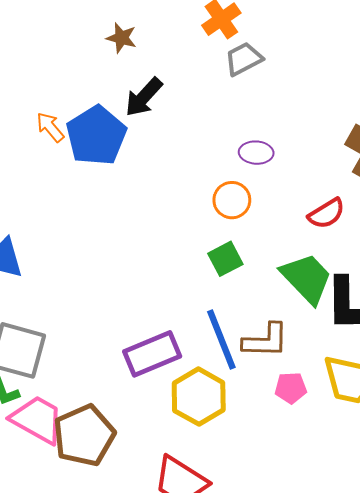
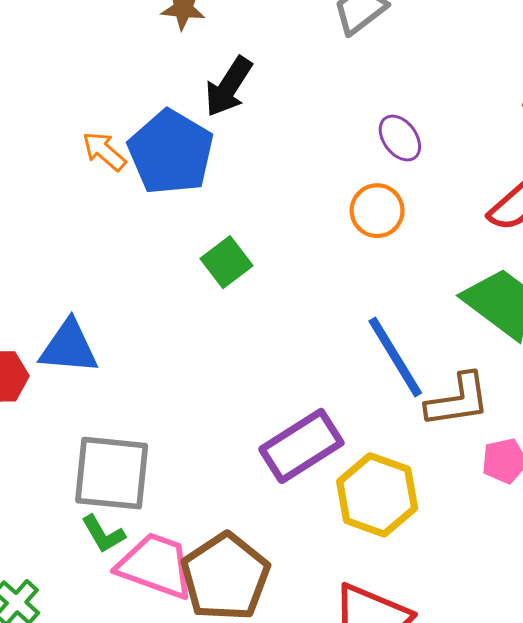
purple ellipse: (256, 153) -> (400, 138), turned 60
green square: (225, 259) -> (227, 262), moved
blue line: (221, 339) -> (395, 357), moved

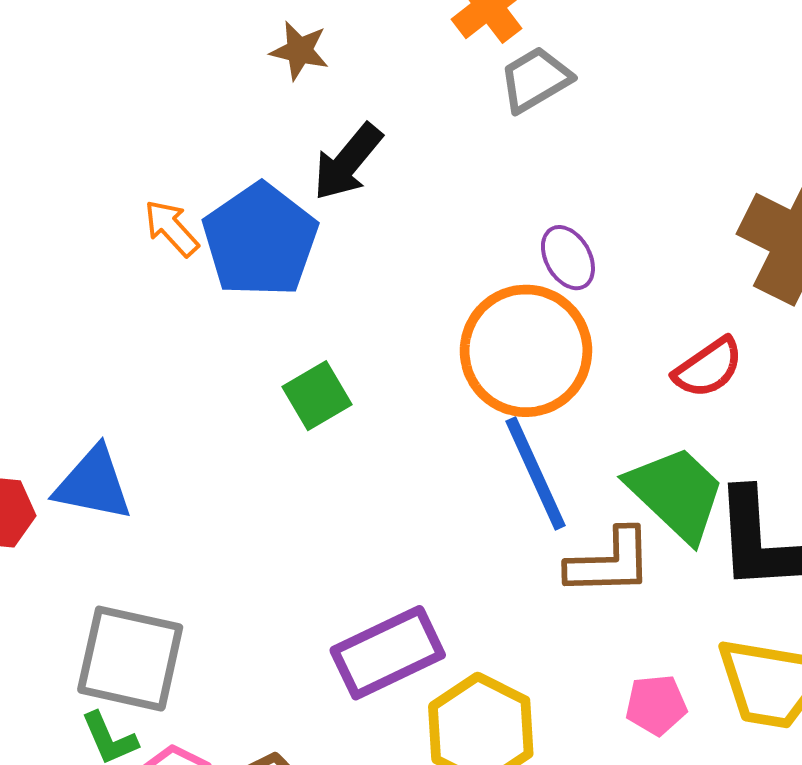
orange circle: (377, 211) -> (526, 351), size x1.8
blue line: (395, 357) -> (536, 473), moved
brown L-shape: (458, 400) -> (610, 562), moved

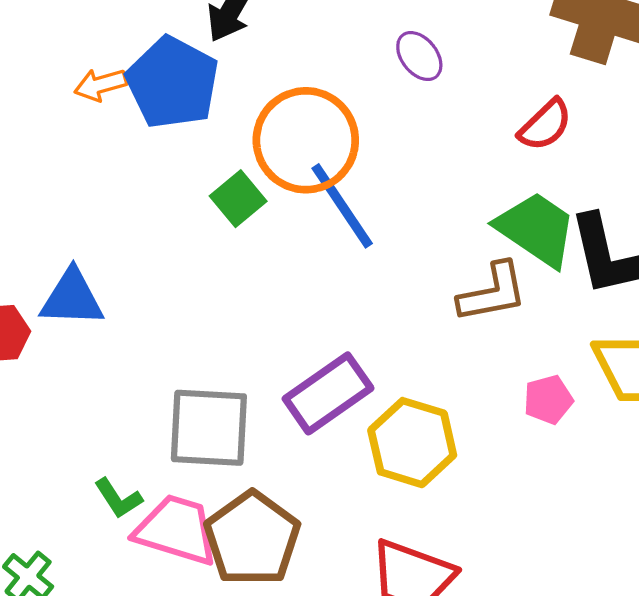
orange arrow: (171, 228) -> (100, 85), turned -54
orange circle: (526, 351) -> (306, 140), moved
blue line: (536, 473) -> (342, 206), moved
gray square: (130, 659) -> (209, 428), moved

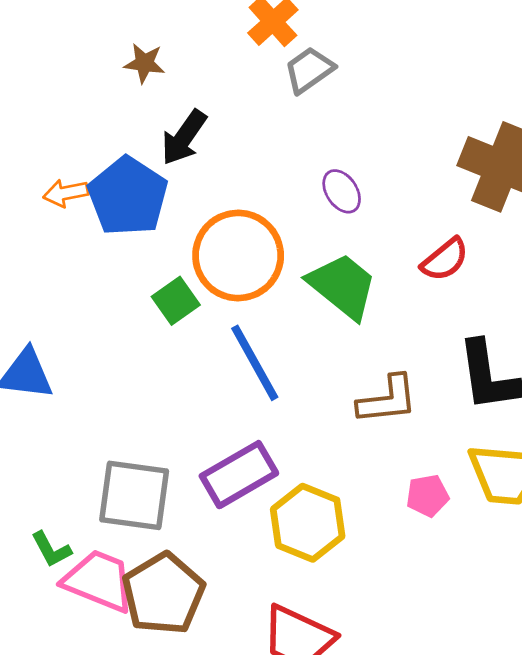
blue line: (342, 206) -> (255, 363), moved
green trapezoid: (536, 229) -> (343, 286), moved

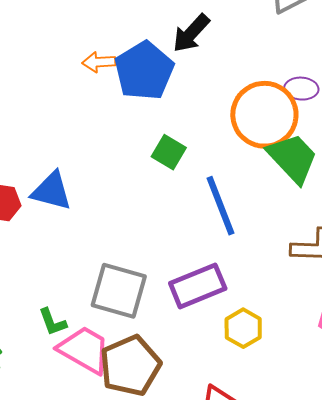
purple ellipse: (342, 191) -> (301, 89), turned -60
orange circle: (238, 255) -> (264, 115), moved
green square: (176, 301) -> (169, 152), turned -32
yellow hexagon: (308, 523) -> (243, 328), size x0.7

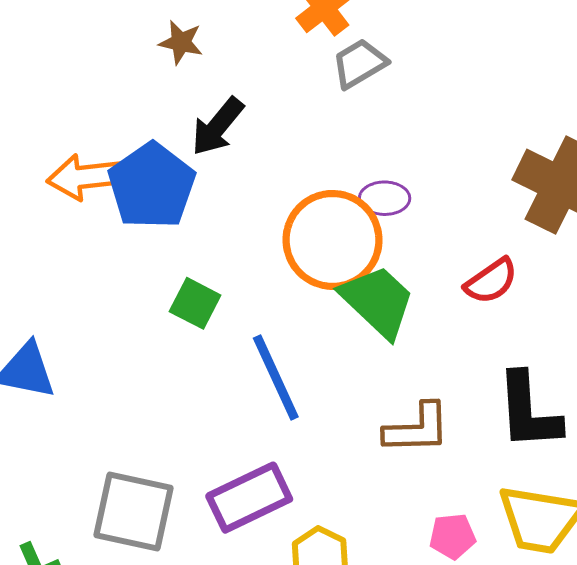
orange arrow: (99, 62) -> (84, 177), size x1.5

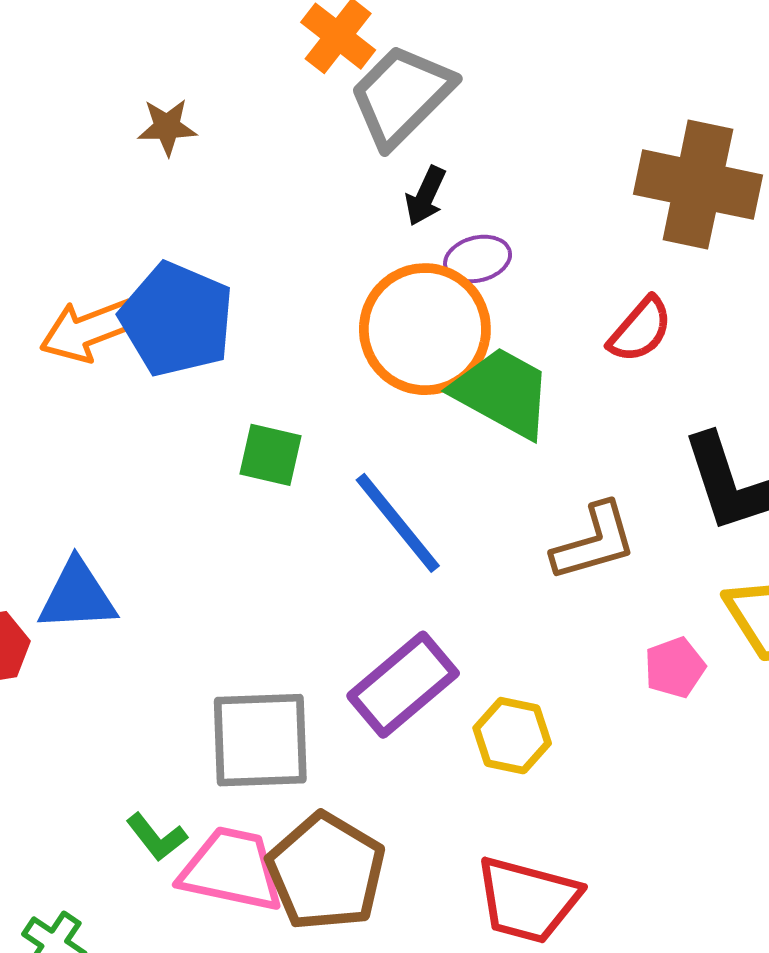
gray trapezoid: (359, 64) -> (401, 96), size x1.5
black arrow: (218, 126) -> (426, 196), moved, size x0.7

